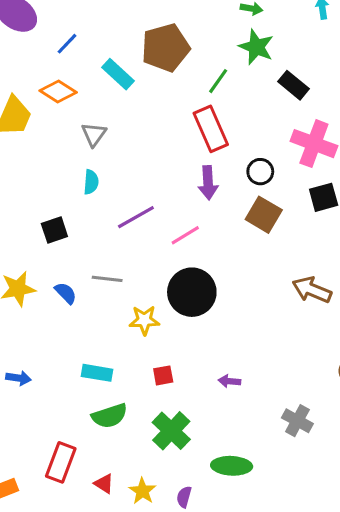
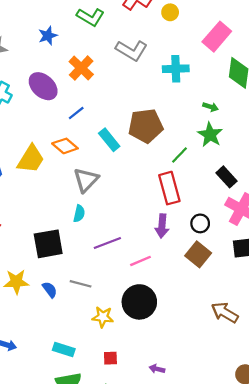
black rectangle: (294, 85) -> (227, 177), moved
gray triangle: (94, 134) -> (86, 180), size x1.4
black square: (54, 230) -> (48, 244), size x1.6

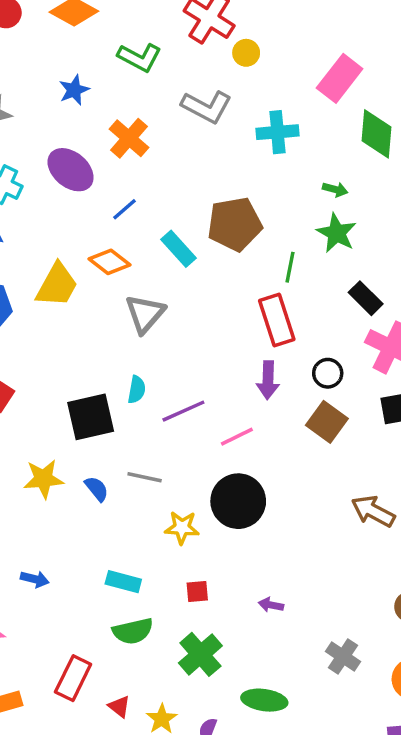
yellow circle: (170, 12) -> (246, 53), moved
green line: (179, 155) -> (290, 267), turned -30
cyan semicircle: (79, 214) -> (137, 390), moved

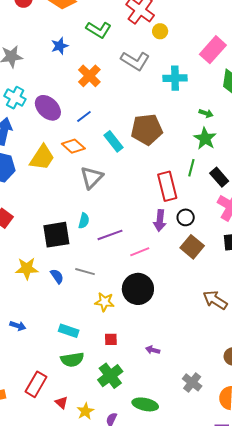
purple ellipse: (71, 170) -> (48, 108), moved
green line: (290, 267) -> (191, 168), moved
black circle: (328, 373) -> (186, 217), moved

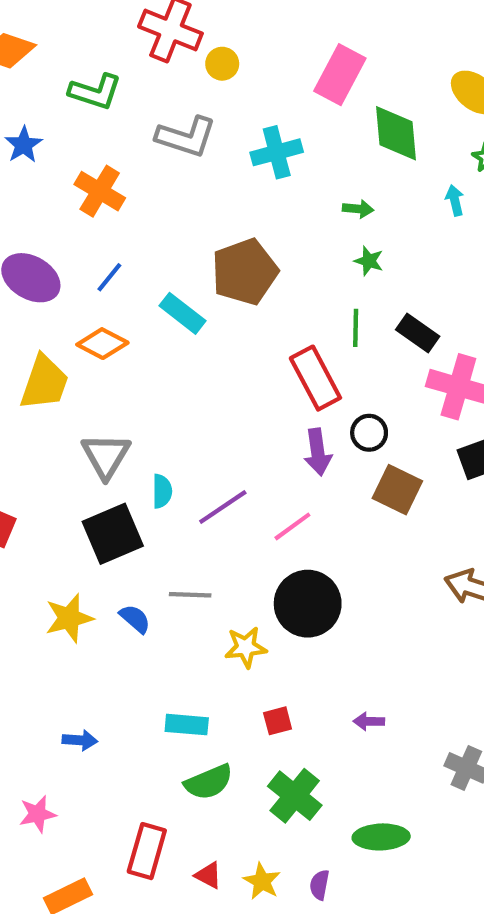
green star: (205, 138) -> (369, 261), size x0.6
gray triangle: (92, 177) -> (106, 456), moved

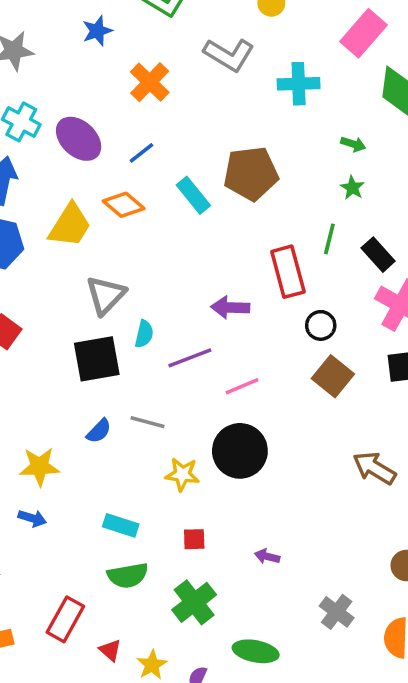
purple arrow: (318, 452) -> (230, 307), moved, turned 87
yellow star: (69, 618) -> (40, 467), moved
blue semicircle: (135, 619) -> (99, 431), turned 80

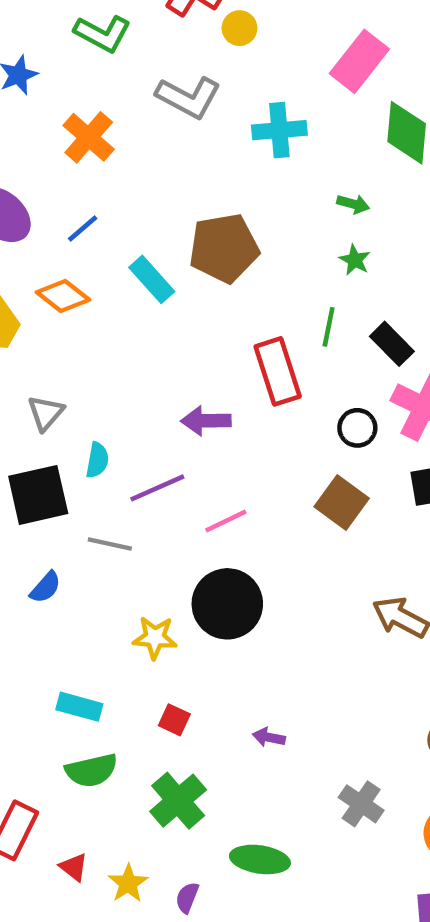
gray triangle: (106, 295) -> (46, 413), size x0.7
black circle: (321, 325) -> (357, 428), moved
gray line: (148, 422) -> (110, 544), moved
red square: (194, 539) -> (174, 720), turned 30

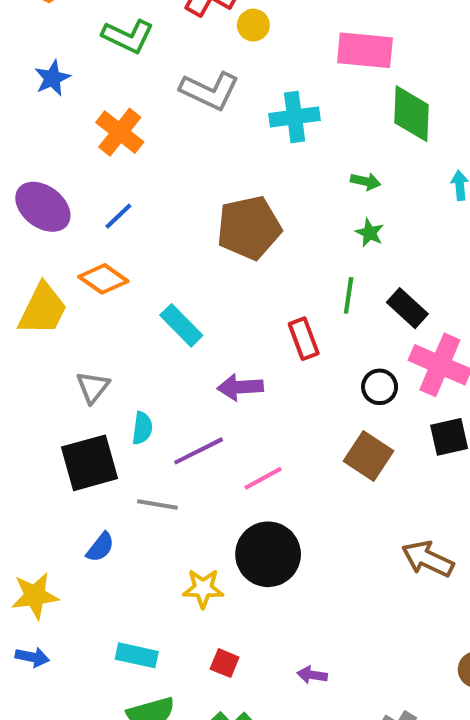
pink rectangle: (359, 61) -> (365, 50), turned 60
cyan rectangle: (152, 279) -> (181, 325), moved
red rectangle: (278, 371) -> (304, 339), size x0.7

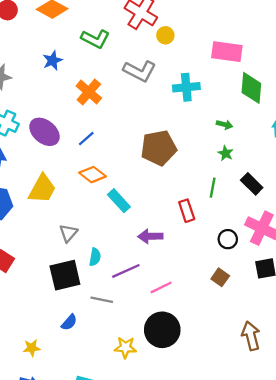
orange diamond: (103, 279) -> (92, 175), moved
black rectangle: (407, 308) -> (252, 184), moved
brown square: (368, 456) -> (220, 277), size x0.7
brown arrow: (428, 559) -> (251, 336), turned 48
yellow star: (35, 596) -> (32, 348), size x0.7

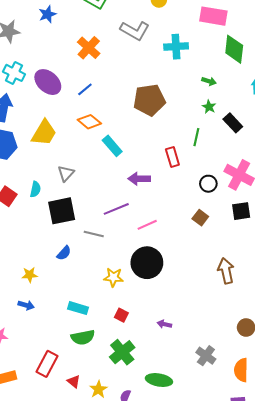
blue star: (53, 61) -> (47, 14), moved
black rectangle: (252, 184) -> (233, 123), moved
cyan semicircle: (95, 257) -> (35, 189), moved

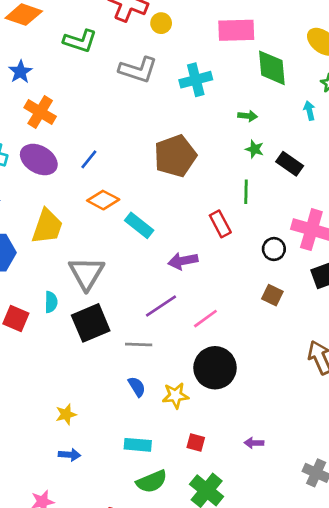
orange cross: (89, 48) -> (40, 112), moved
gray triangle: (66, 173) -> (86, 273), size x1.6
blue semicircle: (64, 253) -> (137, 387), moved, turned -63

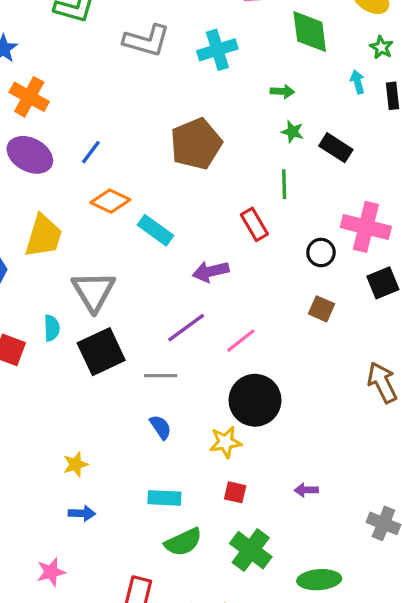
yellow star: (175, 396) -> (225, 442), moved

